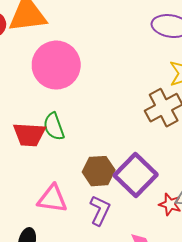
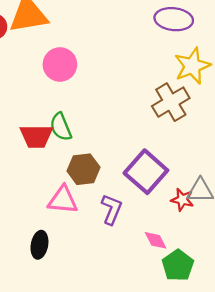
pink circle: (56, 65) -> (60, 64), size x0.7
brown hexagon: (99, 171) -> (83, 169), moved

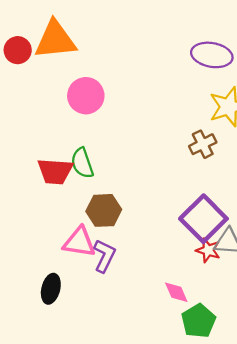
brown cross: (171, 102) -> (203, 144), size x0.7
purple square: (146, 172) -> (203, 219), moved
purple L-shape: (112, 209) -> (104, 256), moved

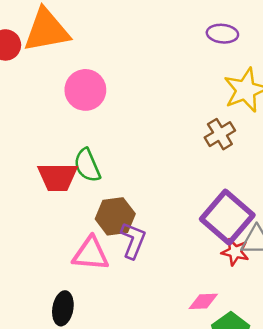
purple ellipse: (212, 55) -> (222, 34), size x0.7
purple L-shape: (104, 256) -> (133, 240), moved
pink diamond: (176, 292) -> (203, 301), turned -64

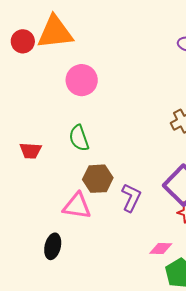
red trapezoid: (58, 177) -> (31, 151), moved, size x0.7
purple L-shape: (133, 240) -> (131, 198), moved

